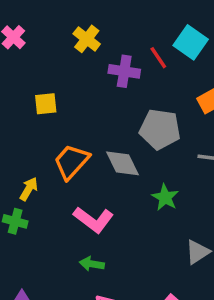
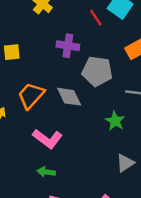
purple cross: (124, 71) -> (68, 46), moved
green star: (165, 197) -> (115, 121), moved

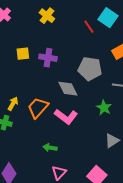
purple cross: (68, 46) -> (48, 58), moved
orange trapezoid: (31, 95) -> (38, 108), moved
pink L-shape: (47, 139) -> (66, 117), moved

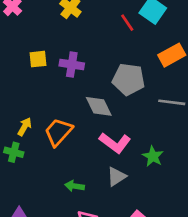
green star: (104, 108) -> (153, 156), moved
pink L-shape: (66, 117) -> (115, 143), moved
gray triangle: (112, 141) -> (116, 177), moved

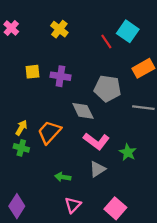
green cross: (14, 152) -> (21, 148), moved

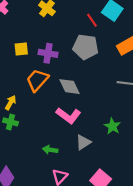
gray pentagon: (108, 88) -> (86, 47), moved
orange trapezoid: (49, 132) -> (37, 80), moved
pink L-shape: (96, 141) -> (68, 116), moved

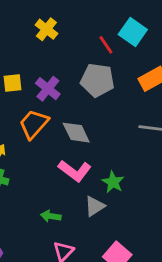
purple cross: (48, 53) -> (48, 89), turned 30
green star: (112, 126) -> (113, 182), moved

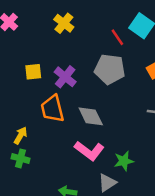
orange trapezoid: (34, 124) -> (52, 109), turned -56
green star: (113, 182) -> (124, 161), turned 30

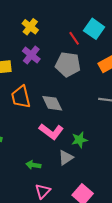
purple cross: (65, 77) -> (31, 55), moved

